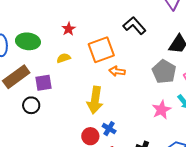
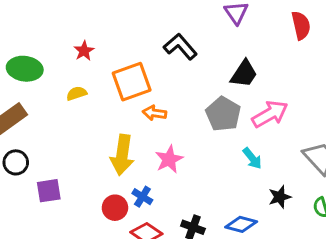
purple square: (43, 83) -> (49, 191), moved
black circle: (31, 105) -> (16, 162), moved
pink star: (161, 110) -> (169, 159), moved

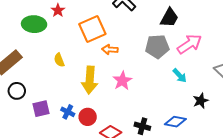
green ellipse: (25, 69) -> (34, 24), moved
yellow semicircle: (77, 93) -> (59, 60), moved, turned -88
gray pentagon: (223, 114) -> (157, 46), turned -30
blue cross: (142, 197) -> (68, 112), moved

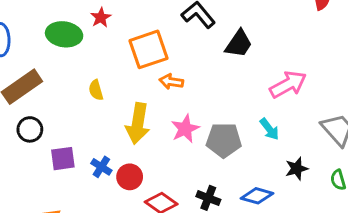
black trapezoid: (169, 18) -> (239, 44), moved
gray pentagon: (157, 46) -> (224, 140), moved

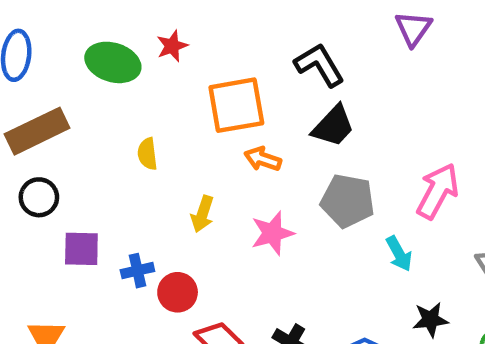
black trapezoid: (239, 44) -> (333, 126), moved
pink arrow: (288, 84) -> (438, 191), turned -42
yellow arrow: (138, 123) -> (202, 214), size x0.6
gray pentagon: (224, 140) -> (348, 201), moved
blue cross: (101, 167) -> (137, 271), turned 36

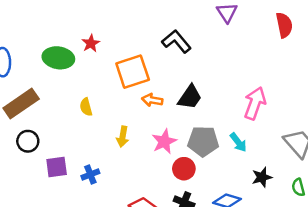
black trapezoid: (333, 126) -> (190, 97), moved
gray pentagon: (348, 201) -> (203, 141), moved
red circle: (178, 292) -> (184, 169), moved

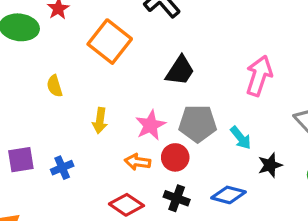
orange square: (133, 72) -> (110, 42), turned -32
orange arrow: (152, 100) -> (138, 162), moved
cyan arrow: (238, 142) -> (241, 138), moved

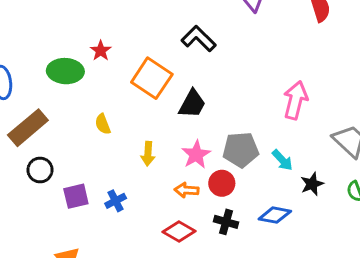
black trapezoid: (180, 71) -> (192, 104), moved

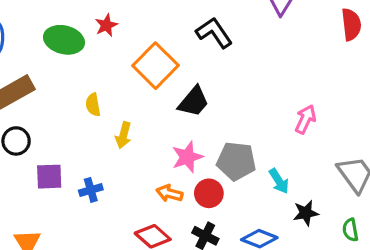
pink arrow: (295, 100) -> (305, 119), size x0.7
yellow arrow: (148, 154) -> (123, 135), moved

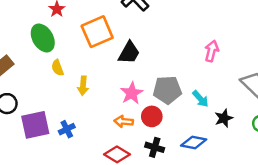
green ellipse: (64, 40) -> (43, 38), moved, turned 56
orange square: (155, 66) -> (97, 32), turned 32
purple square: (49, 177) -> (35, 125), size x1.4

